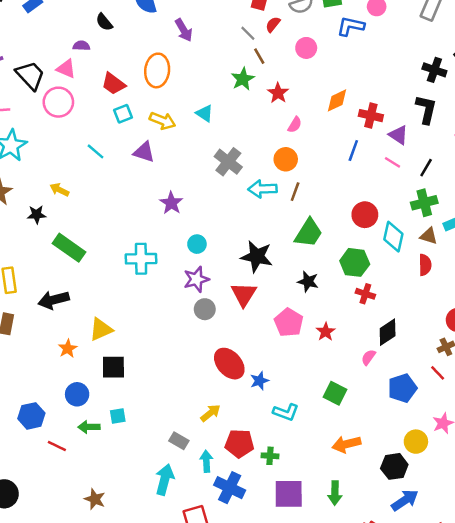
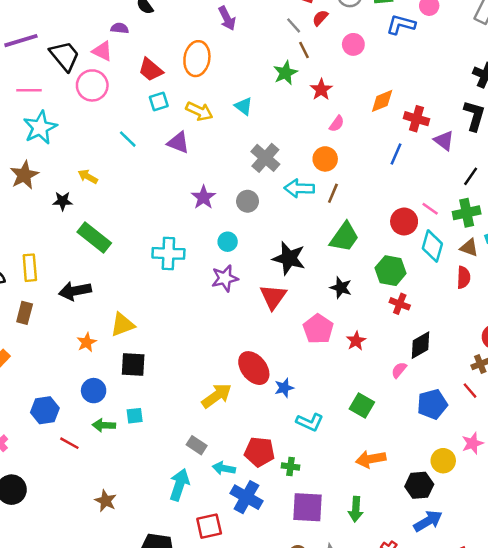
pink line: (392, 162) -> (430, 209), moved
gray circle: (205, 309) -> (248, 201), moved
yellow arrow: (210, 413) -> (217, 396), moved, size x1.4
cyan arrow: (206, 461) -> (224, 468), turned -80

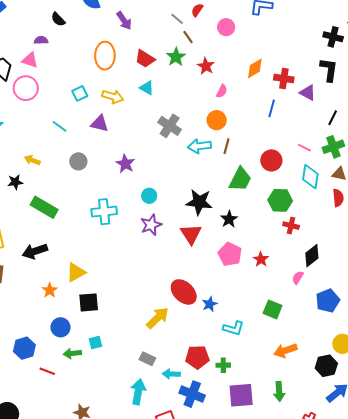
red trapezoid: (151, 70) -> (145, 59), moved
gray circle: (248, 201) -> (78, 161), moved
red circle: (404, 222) -> (271, 160), moved
black star: (341, 288) -> (229, 219), moved, turned 30

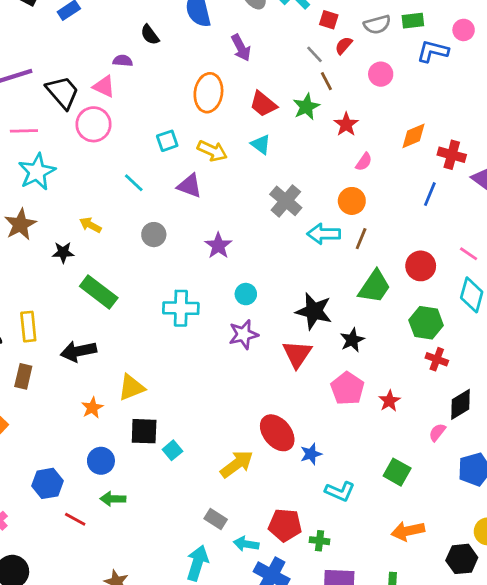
cyan square: (95, 343) -> (172, 450), moved, turned -32

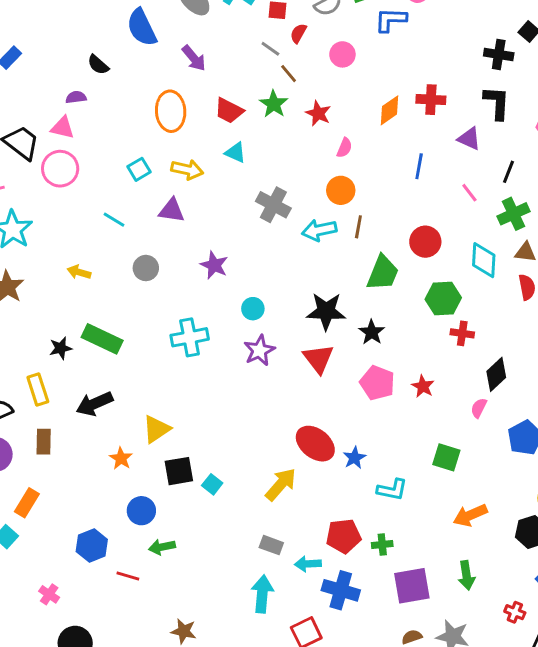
red cross: (452, 155) -> (431, 100), moved
black star: (63, 252) -> (61, 348), moved
pink line: (469, 254) -> (469, 193), moved, turned 30

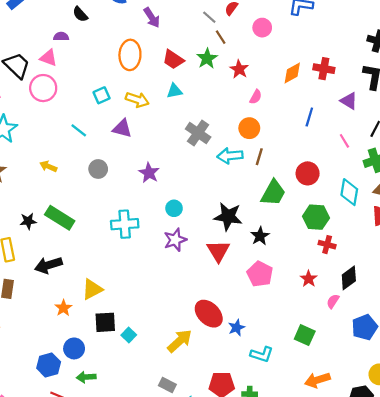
cyan triangle: (235, 152) -> (174, 91), turned -42
red star: (423, 386) -> (309, 279), moved
blue hexagon: (92, 546) -> (49, 365), moved

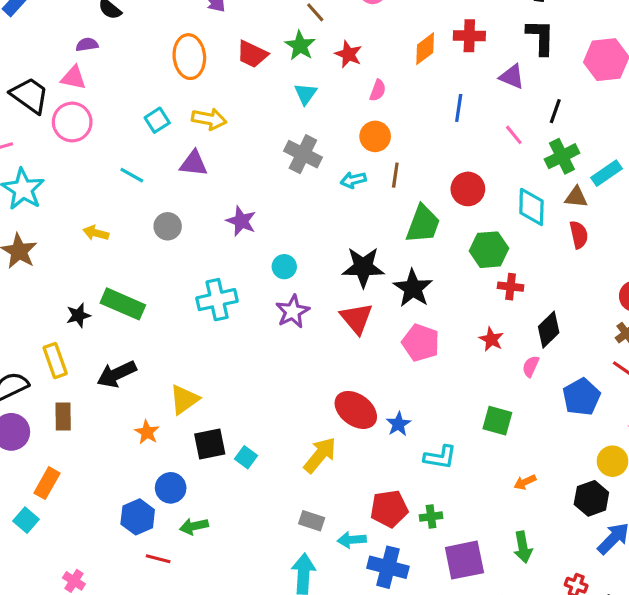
cyan triangle: (174, 91) -> (306, 94), moved, turned -35
cyan arrow: (230, 156) -> (353, 180), size x0.7
black star: (260, 236) -> (413, 288), size x1.4
orange arrow: (317, 380) -> (525, 482), size x0.6

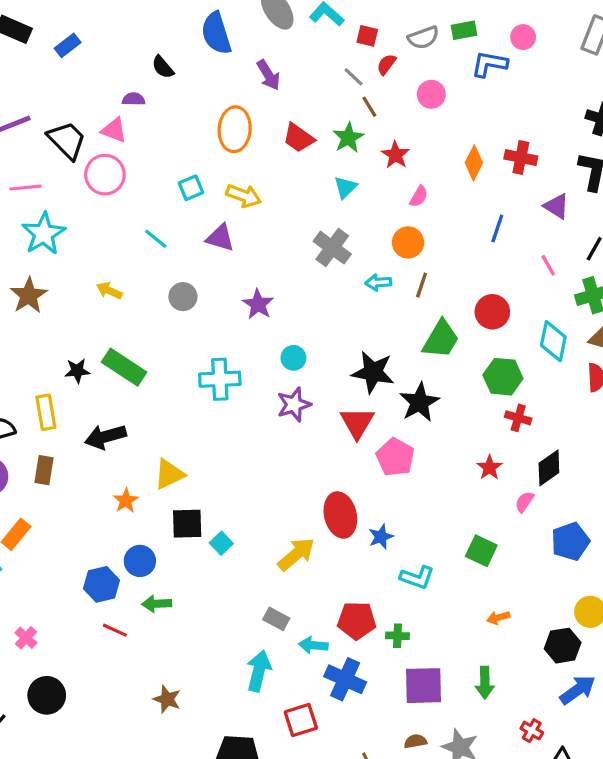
orange diamond: (425, 49) -> (474, 163), turned -36
pink pentagon: (421, 343) -> (395, 457), moved
red ellipse: (356, 410) -> (340, 515), turned 30

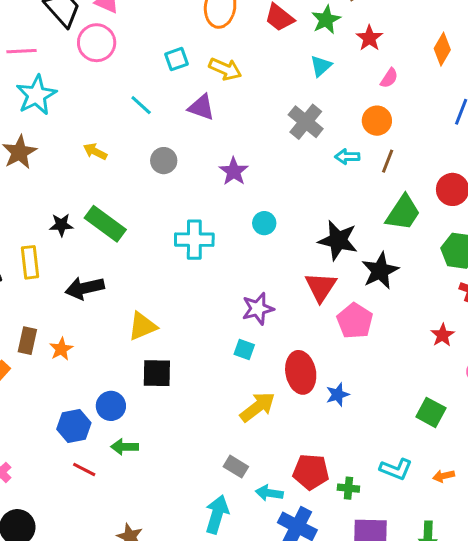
purple star: (294, 404) -> (258, 309), moved
brown rectangle: (44, 470) -> (27, 341), moved
orange star: (126, 501) -> (61, 349), moved
cyan square: (221, 543) -> (244, 350), moved, turned -30
cyan L-shape: (417, 577) -> (396, 469), moved

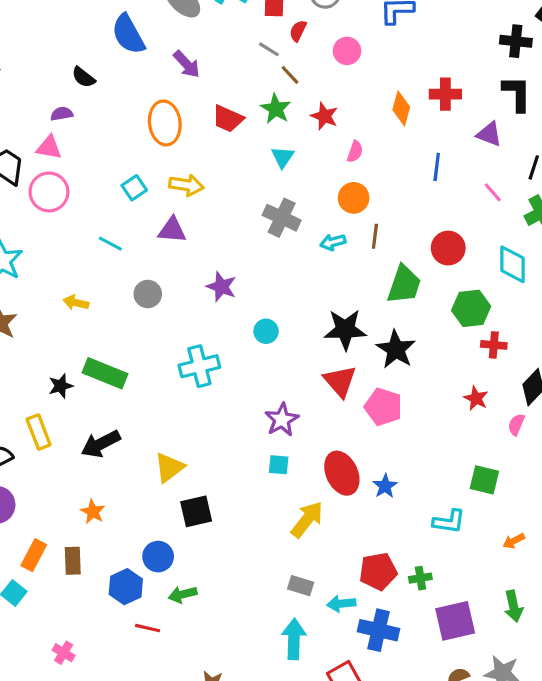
brown rectangle: (27, 341) -> (73, 561), moved
cyan L-shape: (396, 469) -> (449, 522), moved

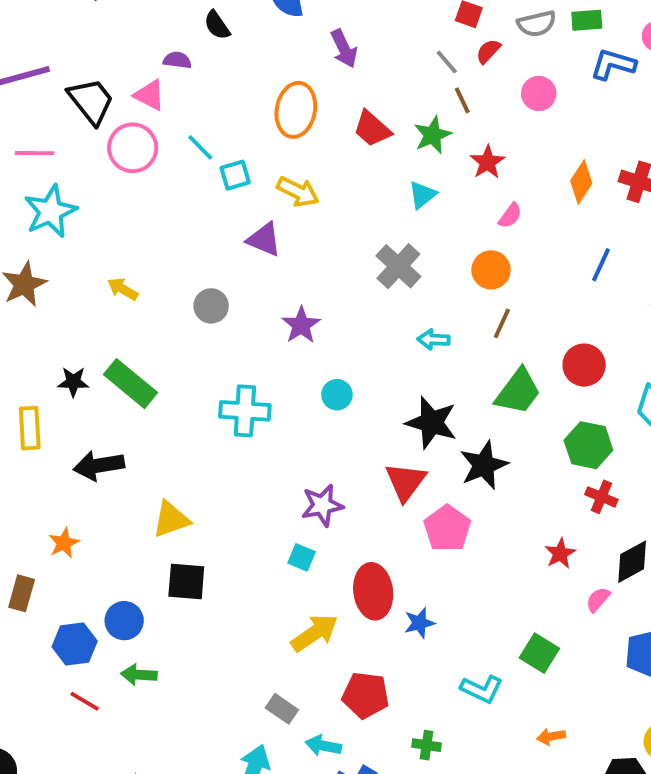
cyan arrow: (333, 242) -> (434, 340), moved
cyan line: (110, 244) -> (200, 147), moved
red pentagon: (378, 571) -> (366, 695), moved

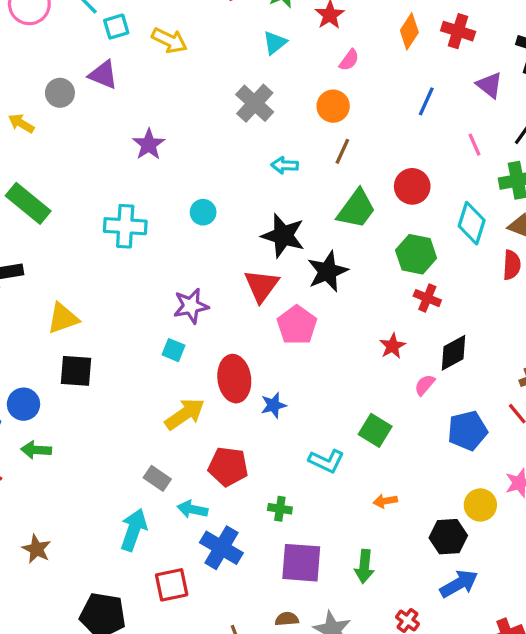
purple triangle: (264, 239) -> (103, 75), moved
gray circle: (211, 306) -> (60, 93), moved
purple star: (301, 325) -> (149, 144), moved

